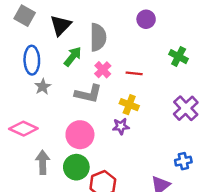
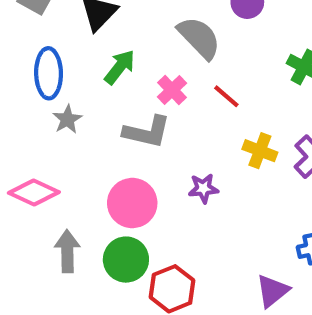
gray semicircle: (98, 37) -> (199, 38), moved, turned -44
red line: (134, 73) -> (226, 96), turned 35
yellow cross: (129, 105) -> (260, 151), moved

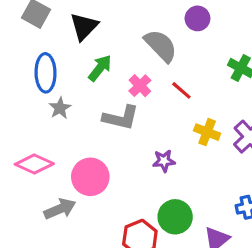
pink circle: (132, 203) -> (90, 177), moved
gray arrow: (67, 251) -> (60, 209), turned 68
green circle: (126, 260) -> (175, 217), moved

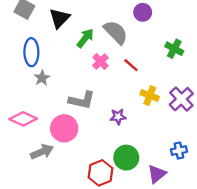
green arrow: (100, 68) -> (85, 38), moved
gray L-shape: (121, 118) -> (82, 100), moved

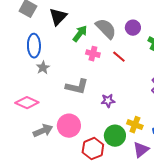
purple circle: (143, 12) -> (133, 28), moved
pink cross: (100, 62) -> (93, 54), turned -32
yellow cross: (150, 96) -> (135, 125), moved
pink circle: (64, 128) -> (69, 126), moved

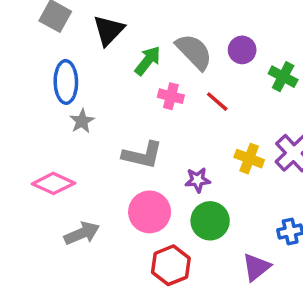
yellow cross: (135, 125) -> (249, 159), moved
pink circle: (69, 126) -> (150, 212), moved
green circle: (115, 136) -> (210, 221), moved

